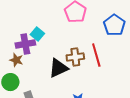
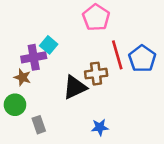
blue pentagon: (114, 25) -> (142, 59), moved
red line: (96, 55) -> (117, 55), moved

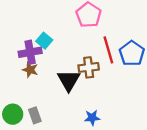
brown star: (22, 77) -> (30, 70), moved
black triangle: (75, 87) -> (69, 80), turned -35
green circle: (15, 105) -> (13, 114), moved

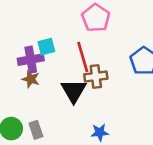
cyan square: (44, 41) -> (46, 47), turned 35
red line: (108, 50) -> (83, 57), moved

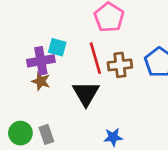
cyan square: (46, 47) -> (57, 47), turned 30
brown cross: (96, 76) -> (120, 65), moved

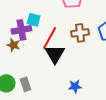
red line: (95, 58) -> (50, 38), moved, turned 45
brown star: (41, 81) -> (13, 45), moved

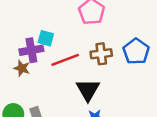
red line: (50, 38) -> (65, 60), turned 40
black triangle: (55, 54) -> (88, 90), moved

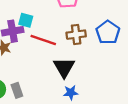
red line: (65, 60) -> (43, 40), turned 40

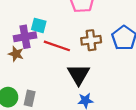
gray rectangle: (17, 90) -> (30, 98), turned 32

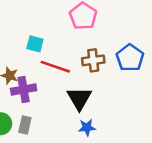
purple cross: (25, 37) -> (24, 90), moved

